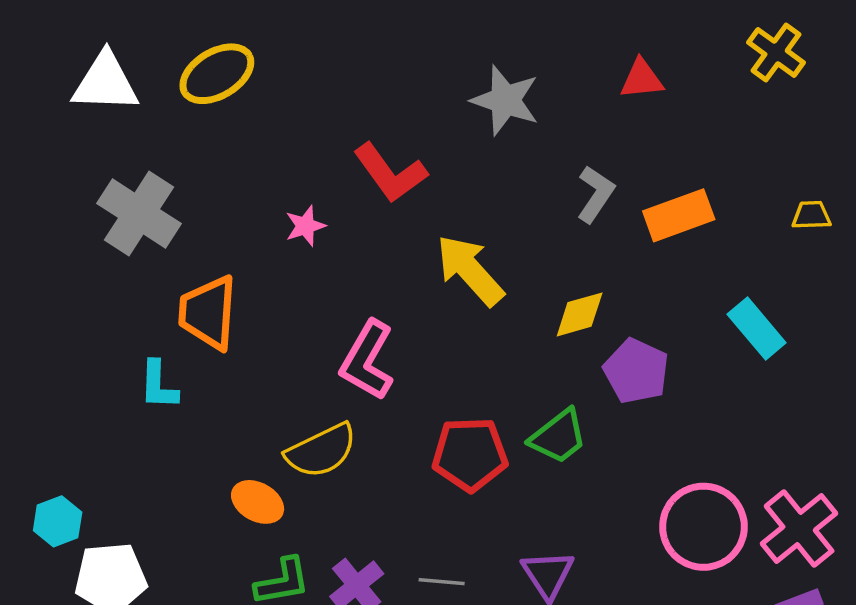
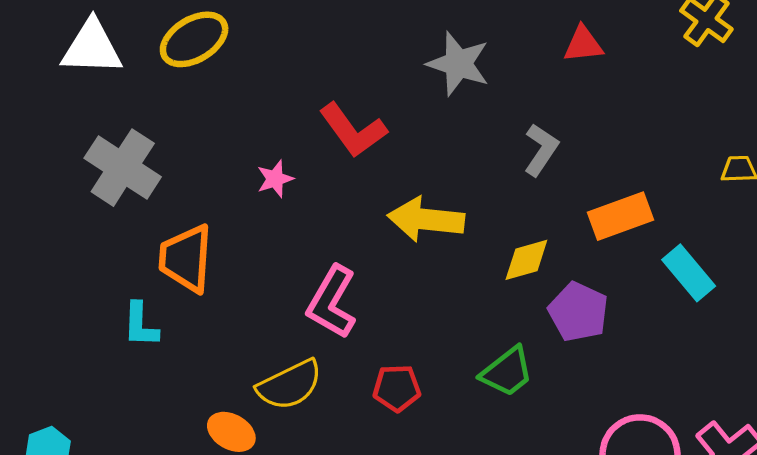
orange rectangle: (679, 215) -> (621, 216), moved
yellow arrow: (470, 270) -> (426, 219), turned -42
red pentagon: (470, 454) -> (397, 388), moved, size x0.7

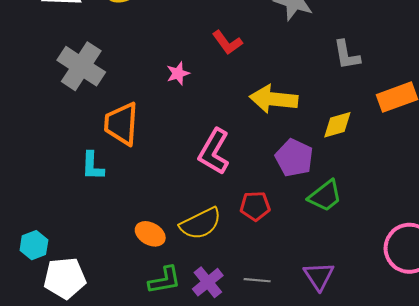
red L-shape: (353, 130) -> (227, 43), size x0.7
gray L-shape: (541, 150) -> (347, 55), turned 136
purple pentagon: (578, 312) -> (294, 158), moved
yellow semicircle: (290, 385) -> (201, 224), moved

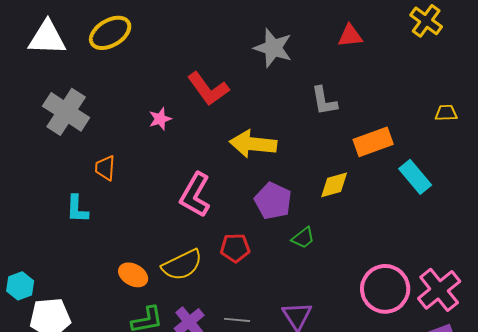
red L-shape: (227, 43) -> (208, 89), size x1.4
orange trapezoid: (121, 124) -> (105, 168), size x0.6
yellow diamond: (337, 125) -> (334, 185), moved
green trapezoid: (325, 196) -> (303, 238), size x0.7

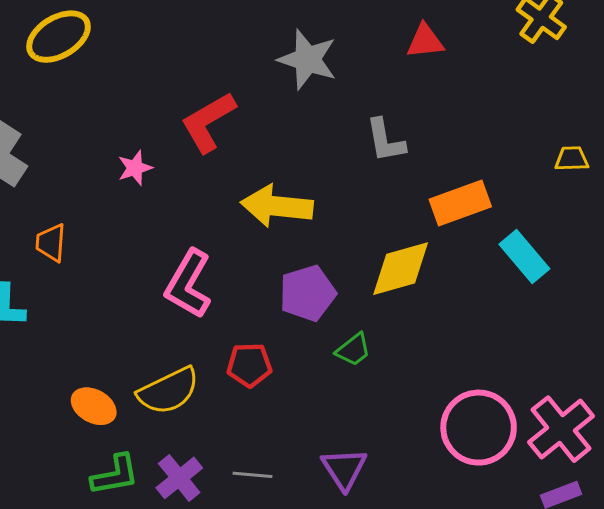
red L-shape: (208, 89) -> (208, 122), turned 96
yellow diamond: (334, 185) -> (401, 269), size x1.4
purple pentagon: (273, 201) -> (307, 293), turned 30

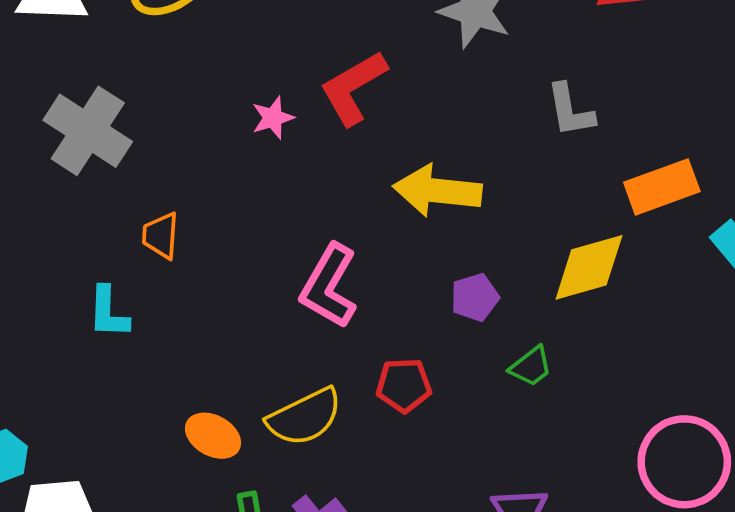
pink star: (135, 168) -> (273, 118), moved
purple pentagon: (307, 293) -> (475, 297), size x0.7

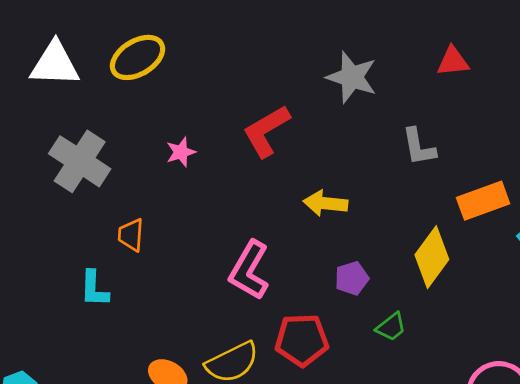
pink star: (273, 118) -> (181, 152), moved
yellow arrow: (437, 191) -> (325, 203), size x0.7
yellow diamond: (589, 267) -> (432, 257), turned -38
red pentagon: (404, 385) -> (302, 340), size x1.4

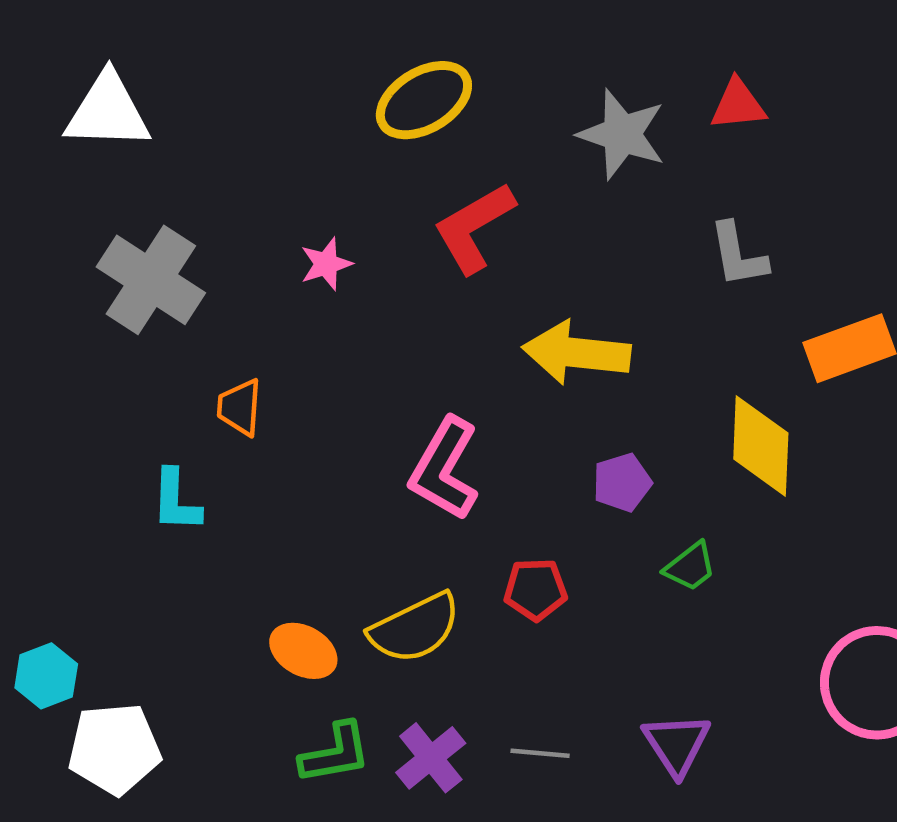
yellow ellipse: (138, 57) -> (424, 100), moved
red triangle: (453, 61) -> (738, 105), moved
yellow arrow: (325, 203) -> (576, 353), size x1.4
yellow diamond: (432, 257) -> (761, 446), turned -34
red pentagon: (302, 340) -> (535, 589), size x0.7

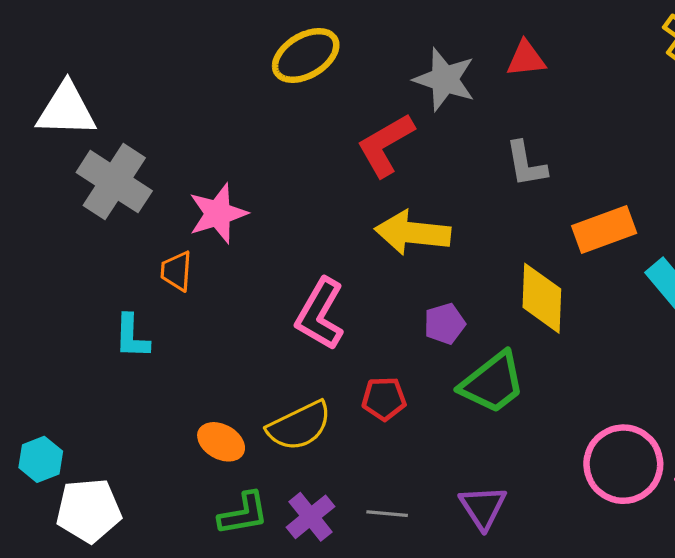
white triangle: (108, 112) -> (66, 110), moved
red L-shape: (474, 228) -> (386, 145), moved
pink star: (326, 264) -> (218, 214), moved, size x1.6
green trapezoid: (690, 567) -> (492, 383), size x1.8

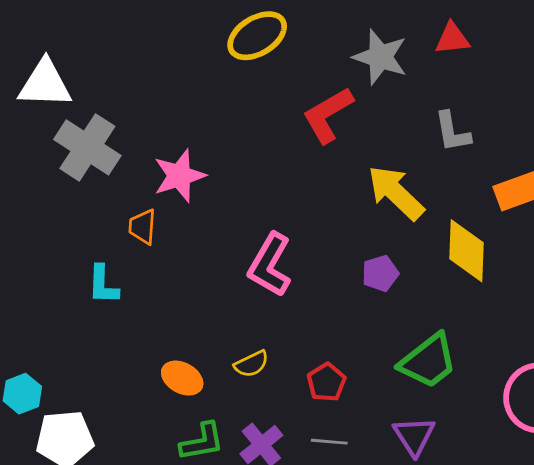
yellow arrow: (413, 233) -> (396, 193), moved, turned 38
green trapezoid: (492, 383) -> (428, 361), moved
red pentagon: (384, 399) -> (326, 382), moved, turned -30
yellow semicircle: (299, 426) -> (251, 364), size x0.6

